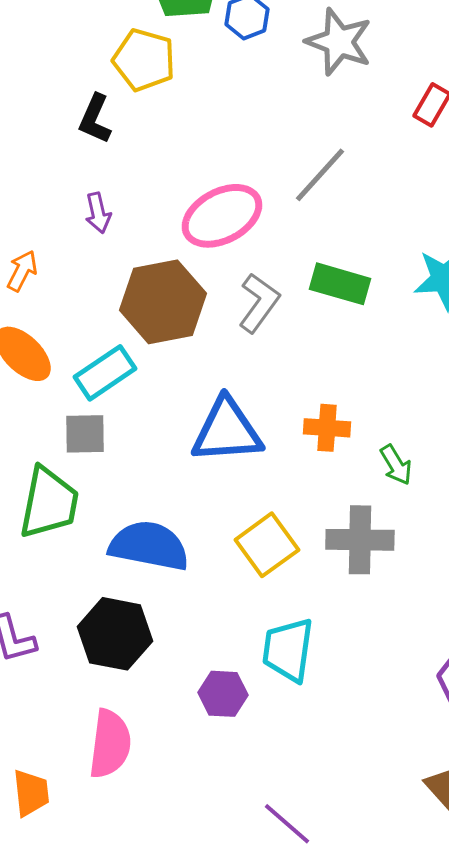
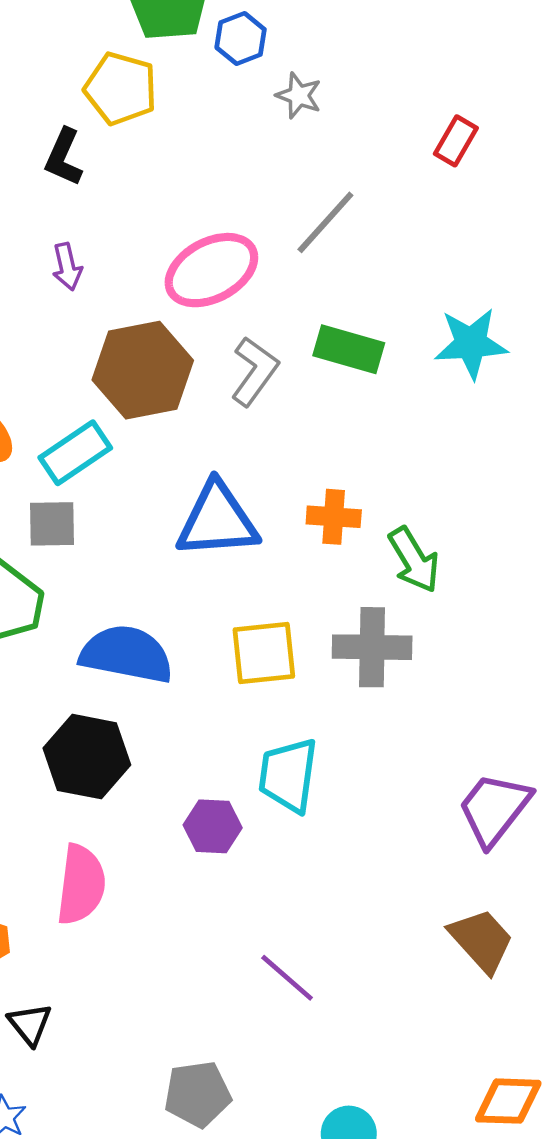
gray star: (339, 42) -> (299, 96), moved, size x0.6
green arrow: (396, 465) -> (414, 560), size x1.4
yellow square: (267, 545) -> (264, 653), turned 30

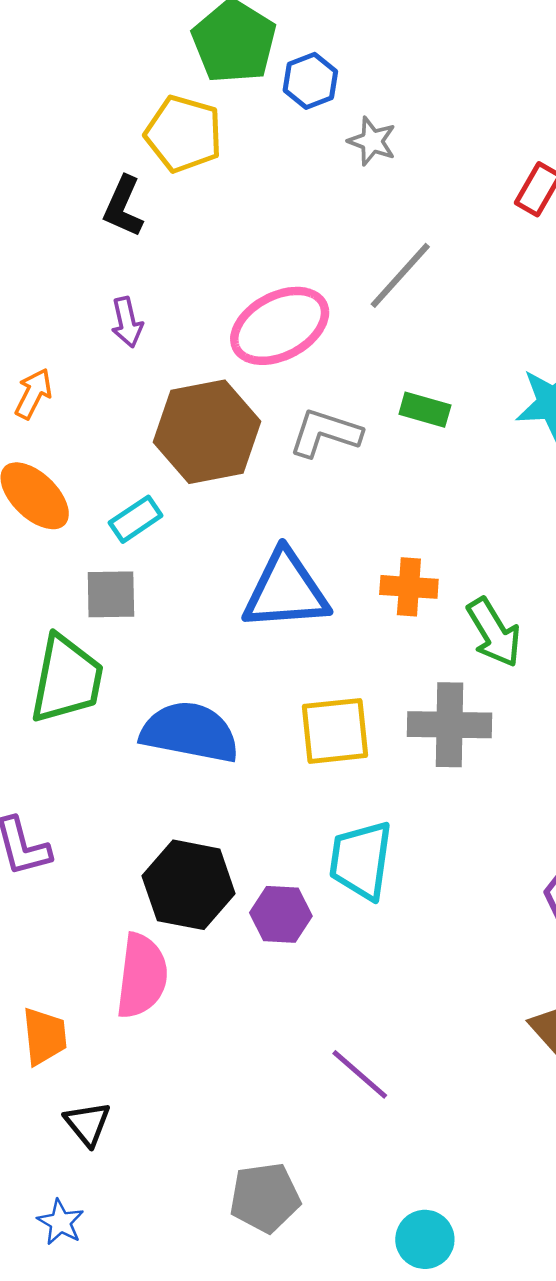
green rectangle: (349, 349) -> (425, 410), size x0.7
gray L-shape: (255, 371) -> (325, 433), turned -108
cyan rectangle: (75, 453) -> (136, 519), size x0.7
black hexagon: (87, 757) -> (189, 885), moved

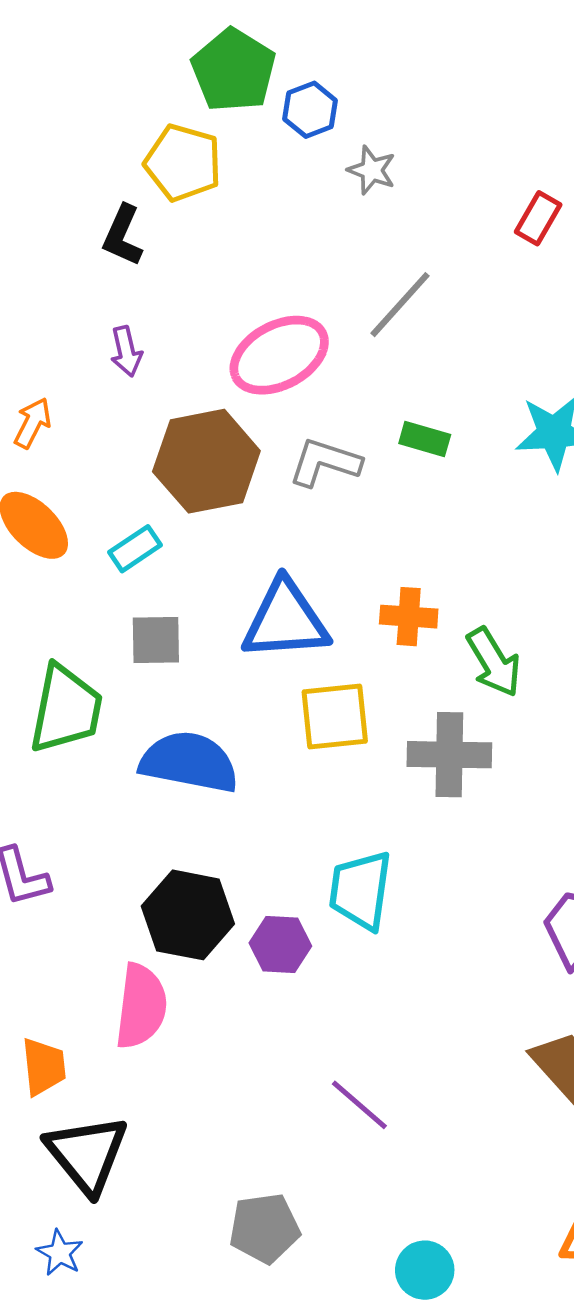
gray square: (111, 594) -> (156, 640), moved
yellow square: (335, 731) -> (335, 716), moved
black triangle: (88, 1124) -> (87, 1154), size x1.8

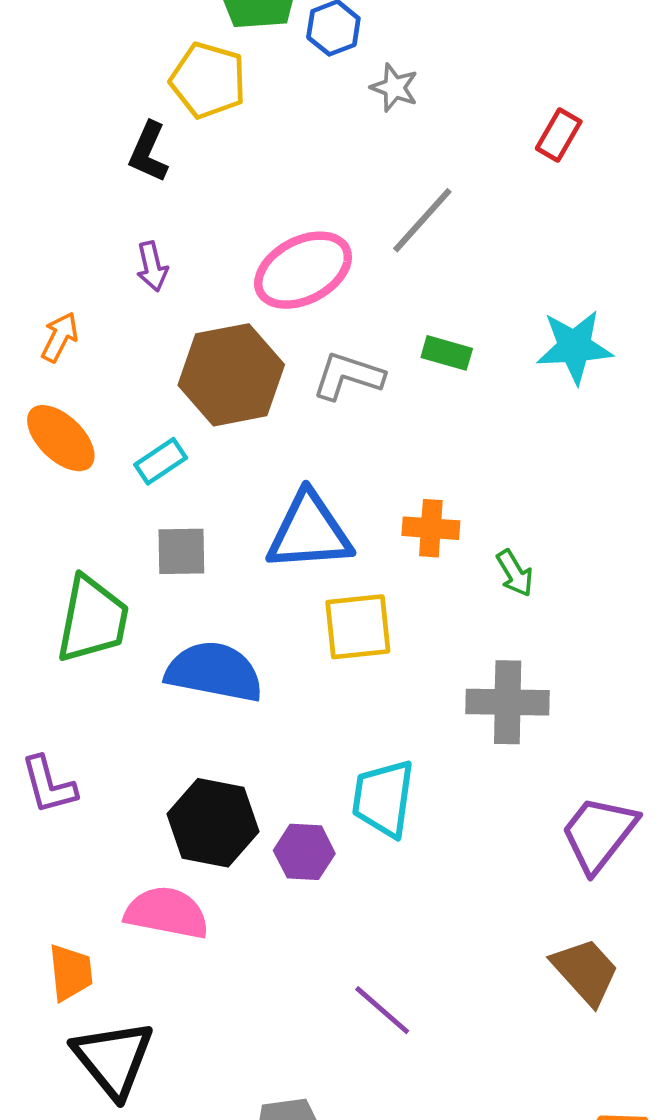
green arrow: (494, 662) -> (515, 573), size x0.7
gray cross: (449, 755) -> (508, 702), moved
pink semicircle: (141, 1006) -> (167, 913), turned -86

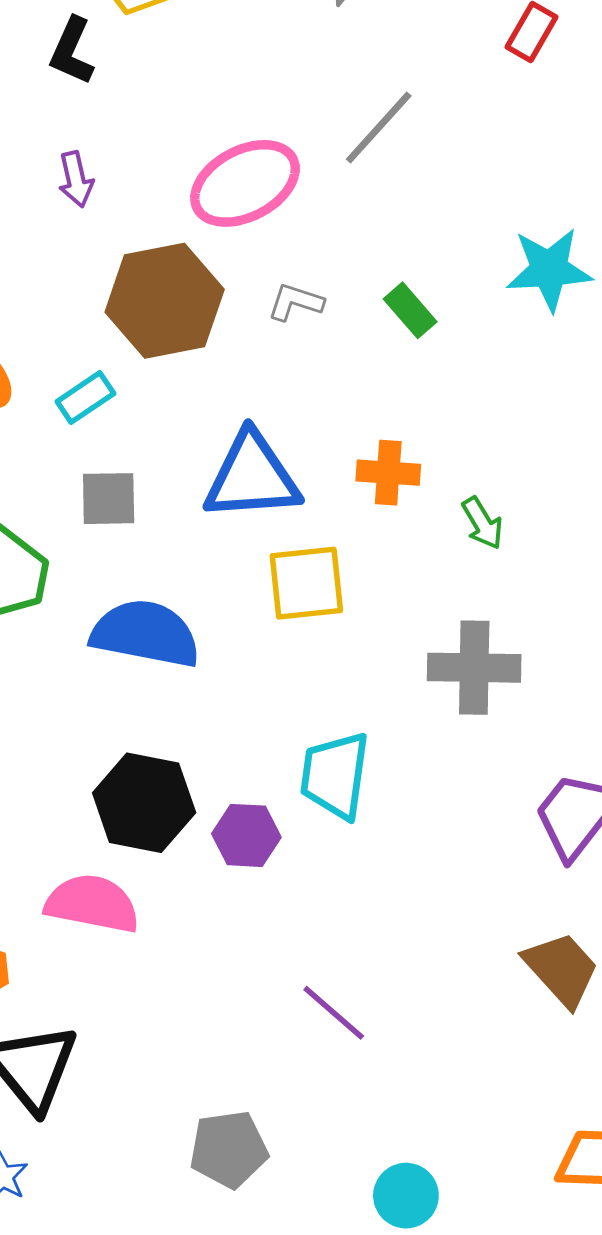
green rectangle: (447, 353) -> (410, 310), moved, turned 33
gray L-shape: (348, 376) -> (295, 302), size x0.7

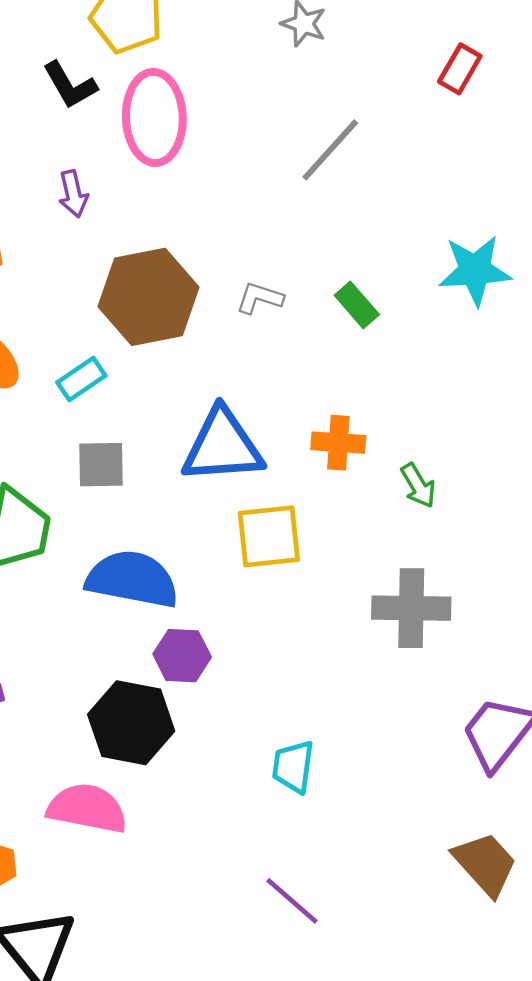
black L-shape: (72, 51) -> (70, 85), turned -54
pink ellipse: (245, 183) -> (154, 117), moved, turned -64
cyan trapezoid: (335, 775) -> (293, 767), moved, size x0.7
purple hexagon: (246, 835) -> (182, 656), moved

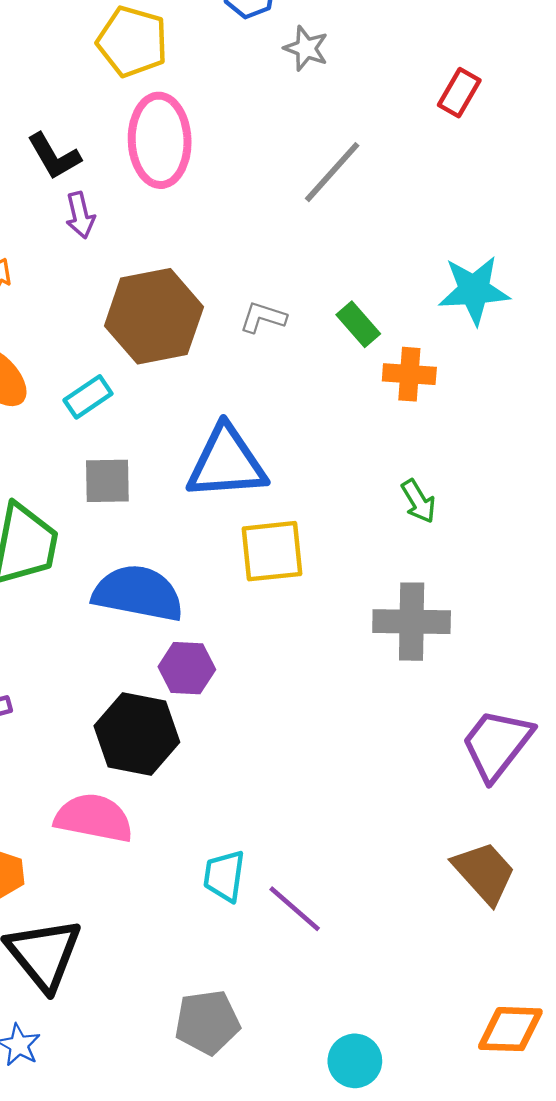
black L-shape: (70, 85) -> (54, 156), moved
orange cross: (338, 443) -> (409, 374), moved
cyan trapezoid: (293, 767) -> (224, 876), moved

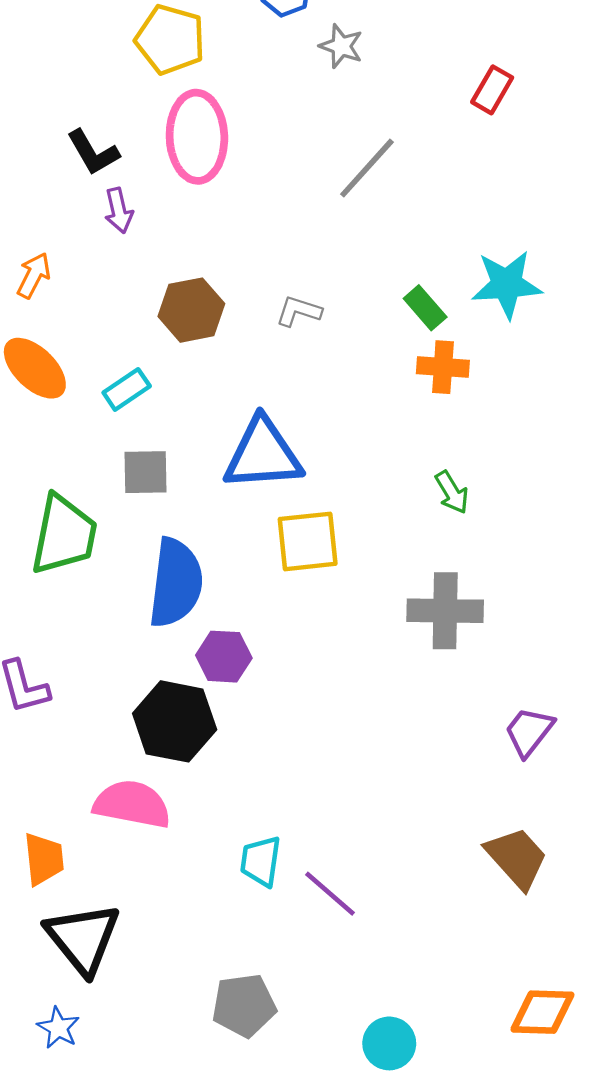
brown hexagon: (154, 316) -> (191, 310), size x0.7
green rectangle: (358, 324) -> (425, 308), moved
blue semicircle: (138, 593) -> (176, 583), turned 86
purple trapezoid: (497, 744) -> (529, 732), size x0.7

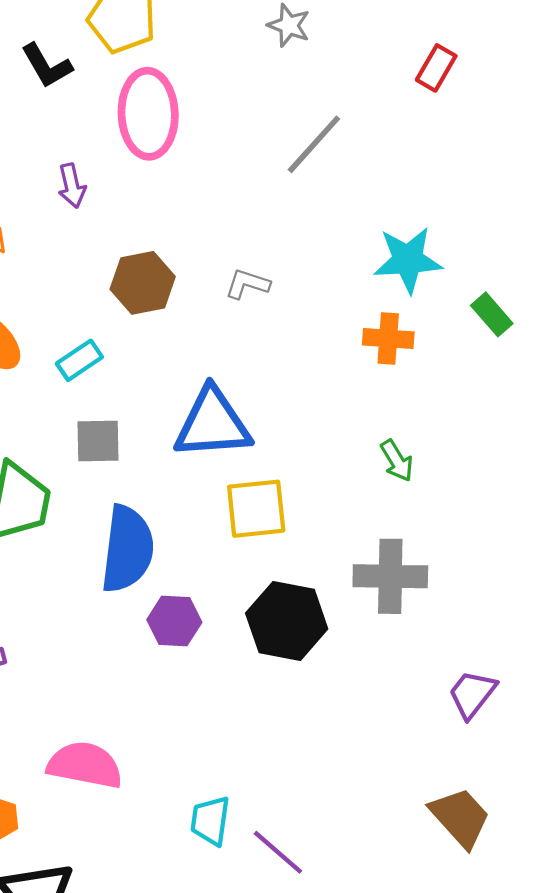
black L-shape: (93, 152) -> (47, 66), moved
cyan star: (507, 284) -> (408, 260), moved
green rectangle: (425, 308) -> (492, 314), moved
black hexagon: (175, 721) -> (287, 621), moved

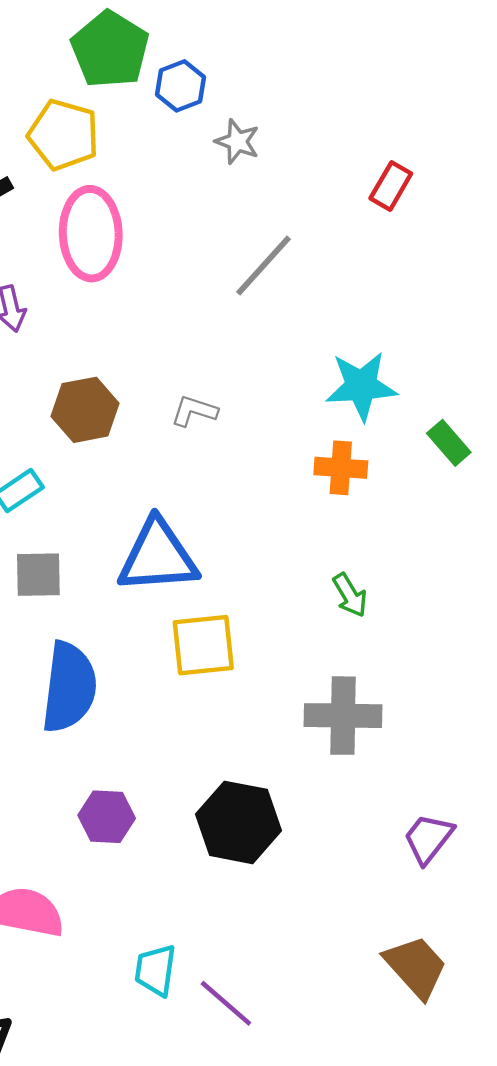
purple hexagon: (174, 621) -> (107, 817), moved
black hexagon: (287, 621) -> (238, 822), moved

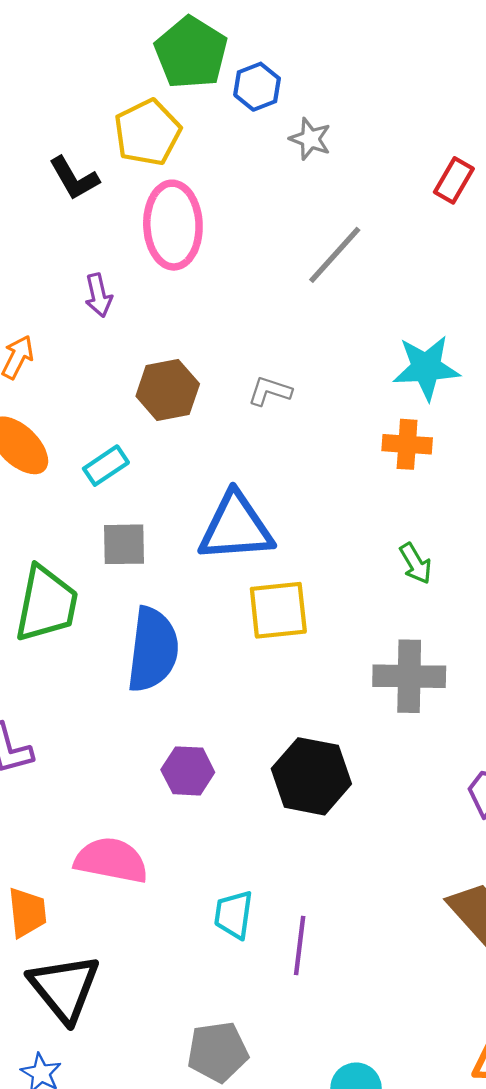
yellow pentagon: (63, 135) -> (147, 132), turned 30
purple line: (226, 1003) -> (300, 945), turned 56

